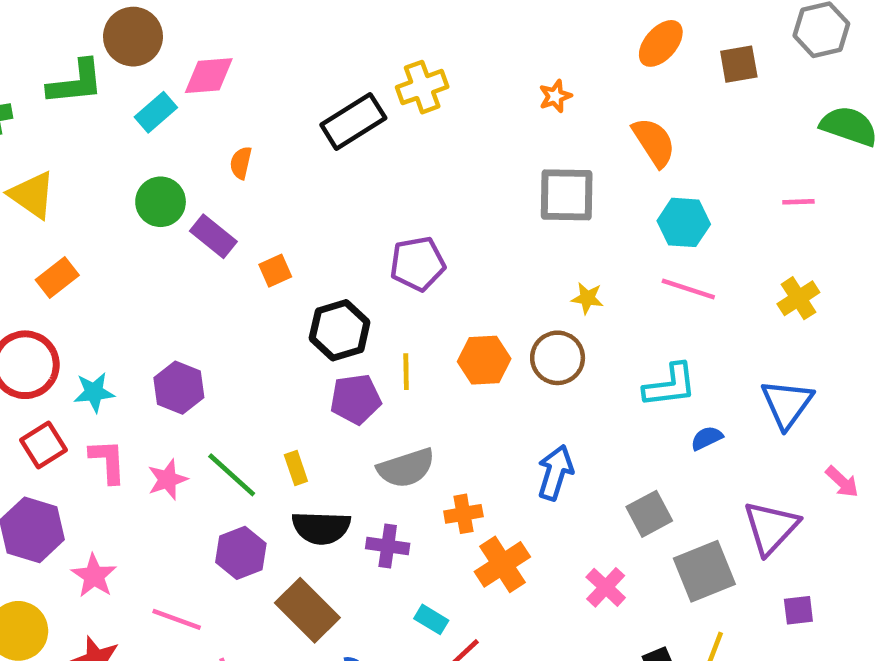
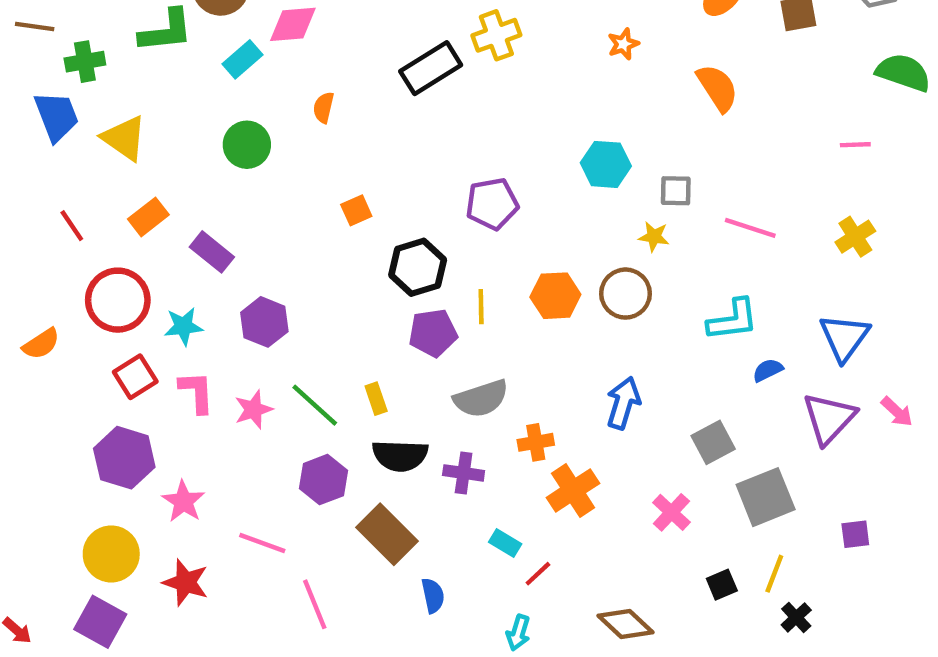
gray square: (567, 195) -> (676, 191), moved, size x0.6
cyan hexagon: (684, 222) -> (606, 164), moved
purple rectangle: (213, 236) -> (212, 252), moved
purple triangle: (771, 528) -> (829, 418), moved

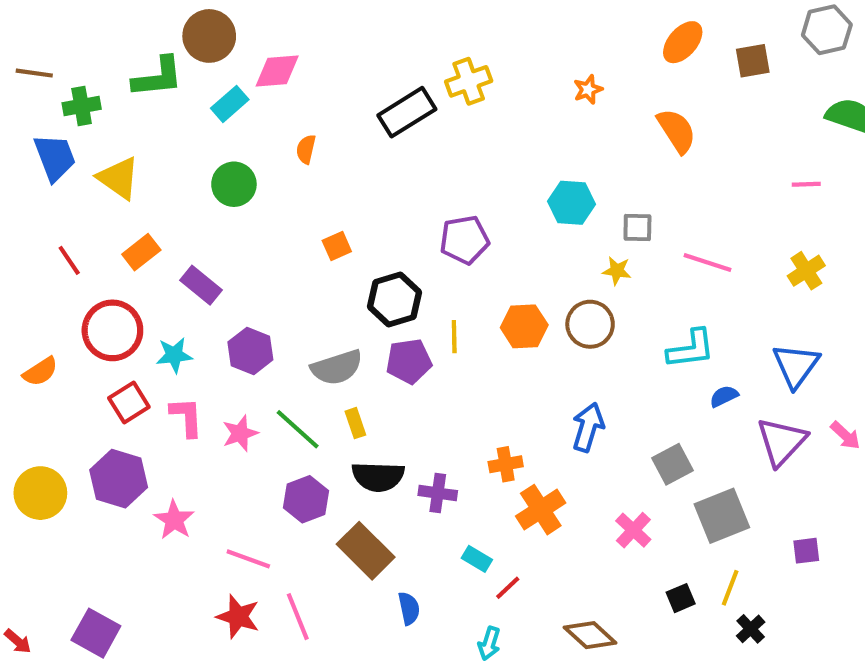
gray semicircle: (481, 399) -> (337, 367), moved
yellow circle: (111, 554) -> (40, 493), moved
red star: (186, 582) -> (238, 617), moved

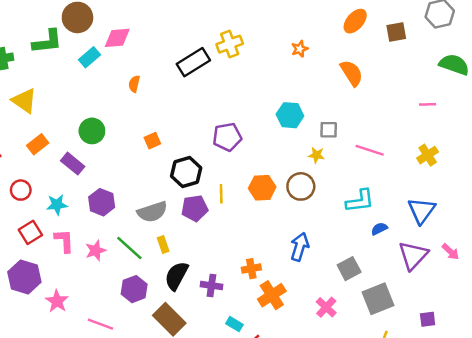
green circle: (234, 184) -> (92, 131), moved
red circle: (112, 330) -> (21, 190), size x0.6
black semicircle: (378, 477) -> (176, 276), turned 116

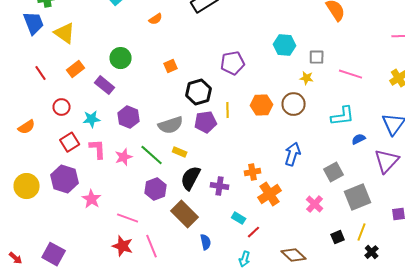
orange semicircle: (134, 84) -> (156, 19), turned -136
yellow rectangle: (163, 244) -> (180, 152), turned -48

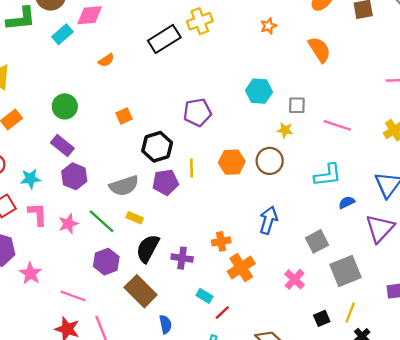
purple rectangle: (105, 85) -> (62, 146), moved

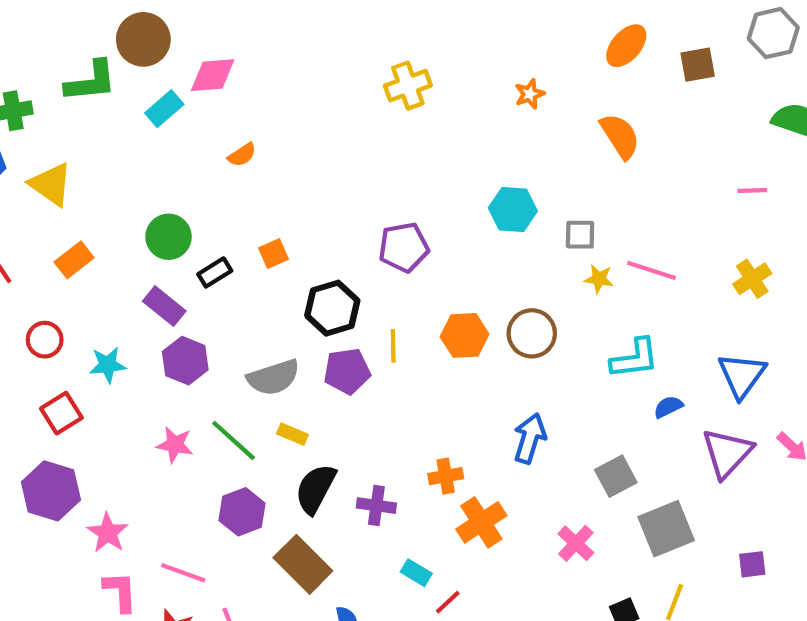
black rectangle: (164, 39) -> (215, 272), moved, size x0.6
yellow star: (285, 130) -> (599, 279), moved
pink L-shape: (38, 214) -> (120, 592), moved
pink star: (68, 224) -> (175, 445), turned 30

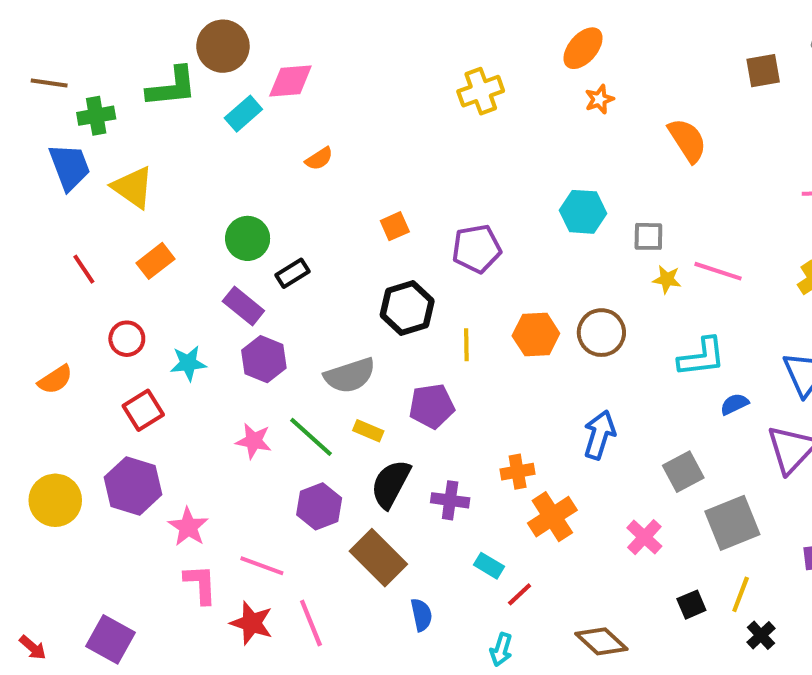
orange ellipse: (626, 46) -> (583, 48), moved
orange square: (274, 254) -> (395, 226), moved
purple pentagon: (347, 371) -> (432, 406), moved

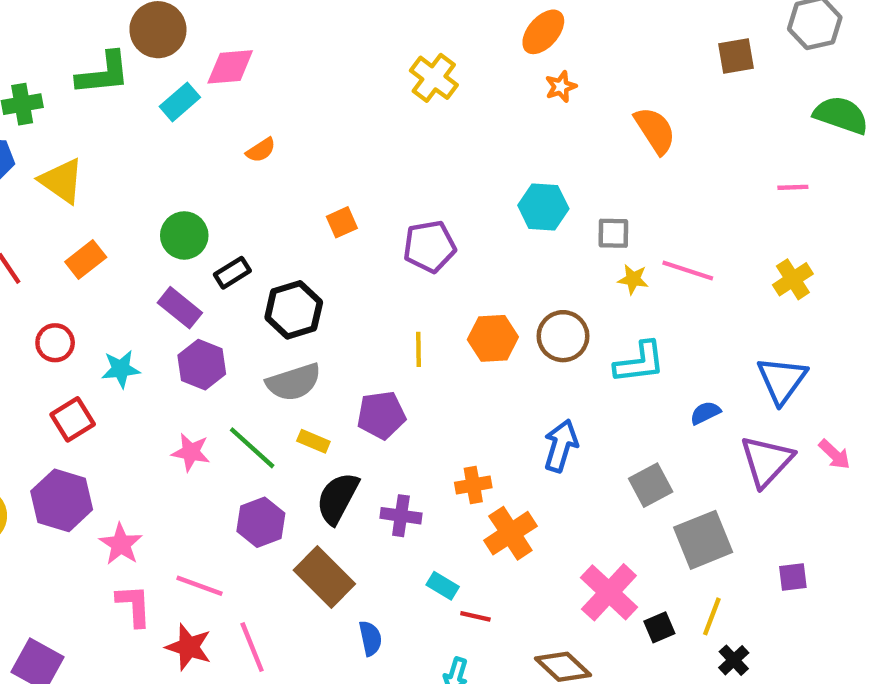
yellow cross: (481, 91) -> (434, 78), turned -33
black hexagon: (407, 308) -> (294, 310), moved
cyan L-shape: (702, 357) -> (640, 362), moved
pink cross: (644, 537) -> (609, 592), moved, size x1.5
red line: (520, 594) -> (475, 616), turned 56

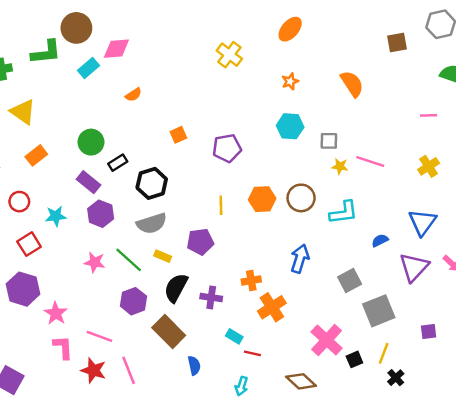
orange star: (561, 87) -> (290, 81), moved

